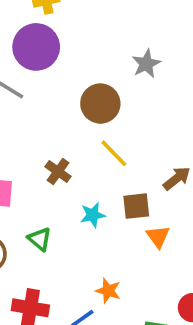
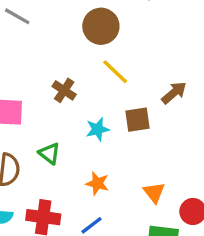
orange triangle: (158, 237) -> (154, 192), moved
orange star: (108, 291) -> (97, 183), moved

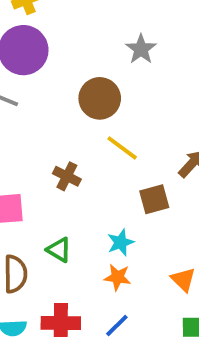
cyan star: (98, 129) -> (121, 242), moved

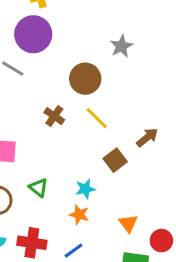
brown cross: (67, 176) -> (54, 116), moved
brown square: (154, 199) -> (115, 160), turned -30

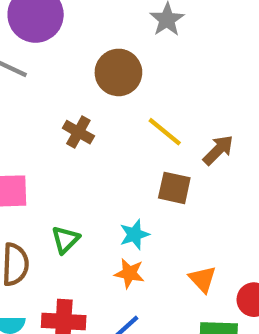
yellow line: (97, 118) -> (165, 132), moved
brown square: (115, 160) -> (174, 188), turned -35
green triangle: (38, 188) -> (65, 240), turned 42

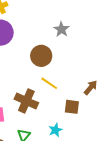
brown cross: (78, 132) -> (26, 101), moved, size x1.6
yellow line: (165, 132) -> (49, 83), moved

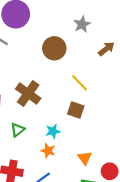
yellow line: (49, 83) -> (80, 83), moved
brown arrow: (91, 87) -> (106, 49), moved

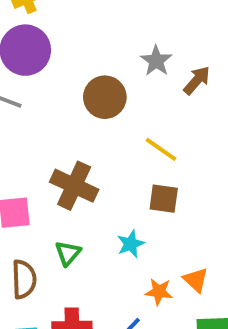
gray star: (82, 24) -> (156, 61), moved
orange star: (48, 151) -> (159, 292), moved

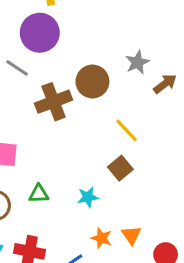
brown cross: (74, 186) -> (54, 102), moved, turned 32
brown square: (164, 199) -> (120, 168), turned 30
green triangle: (68, 253) -> (39, 194), turned 35

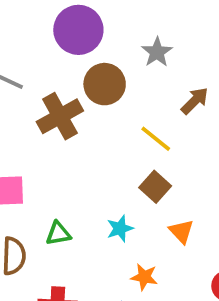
purple circle: (40, 33) -> (78, 30), moved
brown arrow: (165, 84) -> (195, 101), moved
orange triangle: (131, 235) -> (181, 231), moved

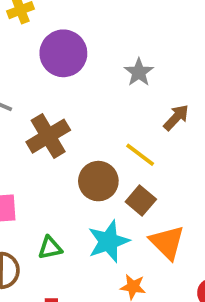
brown circle: (105, 84) -> (98, 181), moved
cyan star: (120, 229) -> (108, 241), size x1.6
orange triangle: (181, 231) -> (167, 242), size x1.5

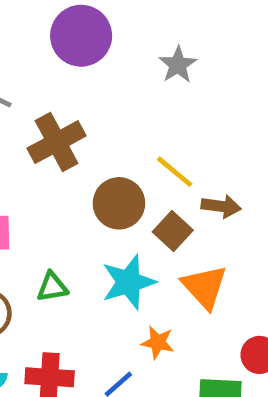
brown arrow: (176, 118) -> (221, 206), moved, turned 52

